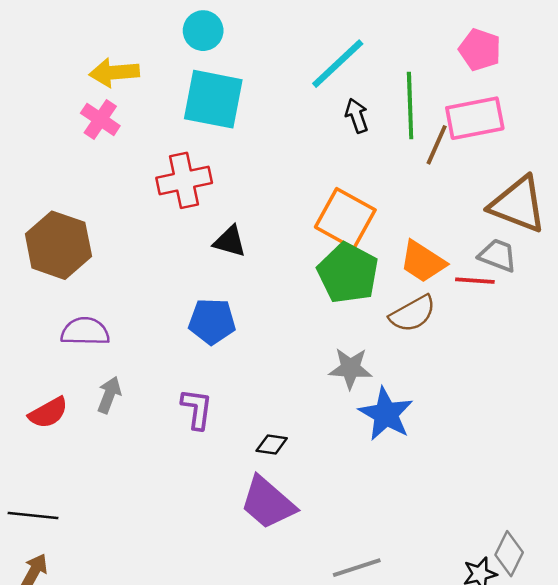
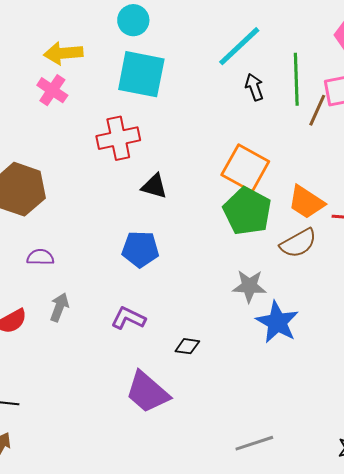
purple semicircle: (85, 331) -> (40, 257), size x0.7
purple L-shape: (197, 409) -> (128, 318), turned -72
purple trapezoid: (268, 503) -> (147, 392), moved

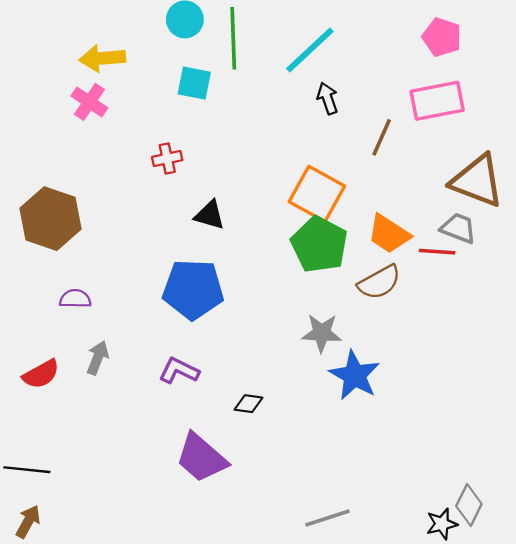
cyan square: (141, 74) -> (194, 83), size x0.6
green line: (296, 79) -> (233, 38), moved
brown line: (317, 110) -> (382, 137), moved
red cross: (118, 138) -> (167, 159), size x0.6
blue pentagon: (140, 249) -> (193, 289), size x1.4

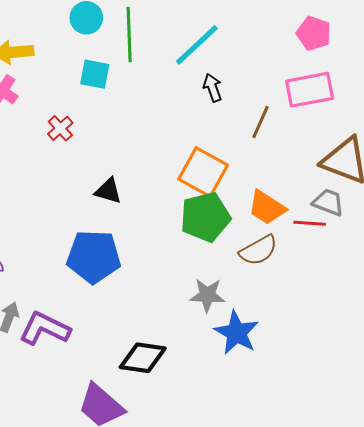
red cross: (167, 159) -> (60, 128), moved, turned -30
green pentagon: (319, 245) -> (205, 217), turned 30
purple L-shape: (179, 371) -> (45, 329), moved, size x1.4
black diamond: (249, 404) -> (143, 358), size x1.8

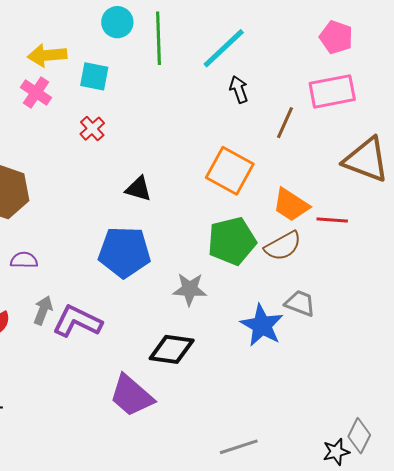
cyan square: (95, 74) -> (94, 76), moved
gray trapezoid: (328, 202) -> (300, 303), moved
green pentagon: (205, 217) -> (232, 241), moved
gray star: (207, 295) -> (190, 289), moved

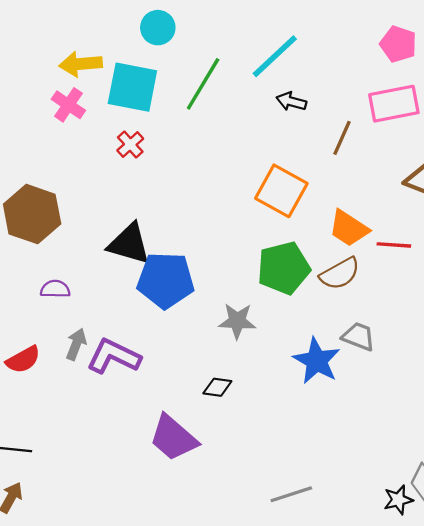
green line: (158, 38) -> (203, 84), moved, turned 33
cyan square: (94, 76) -> (132, 87), size x1.6
black arrow: (239, 89) -> (291, 101), turned -56
black triangle: (138, 189) -> (129, 244), moved, size x1.5
black diamond: (172, 349) -> (217, 387), size x0.6

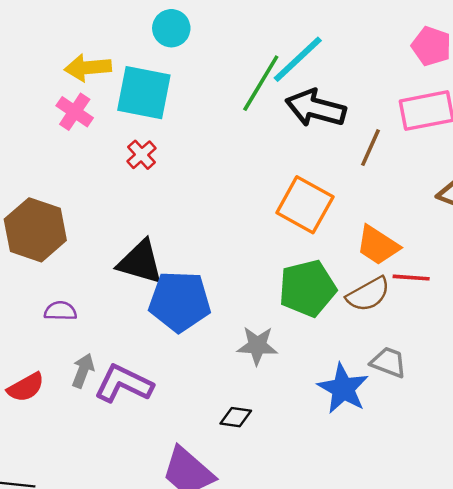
green line: (203, 84) -> (261, 83), moved
black arrow: (291, 101) -> (316, 108), size x1.8
red line: (394, 245) -> (411, 278), moved

